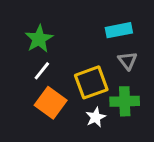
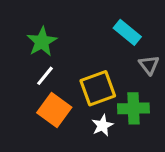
cyan rectangle: (119, 30) -> (127, 32), turned 50
gray triangle: (128, 61) -> (149, 65), moved

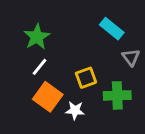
yellow square: (98, 88) -> (86, 78), size x0.7
white star: (102, 125) -> (75, 110), moved, turned 30

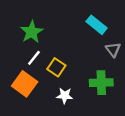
yellow square: (86, 78) -> (56, 67), moved, turned -36
orange square: (48, 97) -> (25, 84), moved

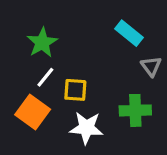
yellow square: (56, 67) -> (75, 90), turned -30
white star: (65, 96) -> (86, 128), size x1.5

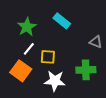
cyan rectangle: (129, 33) -> (62, 21), moved
gray triangle: (151, 66) -> (96, 42), turned -32

